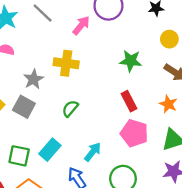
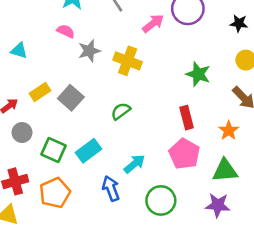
gray star: (34, 79) -> (89, 51), moved

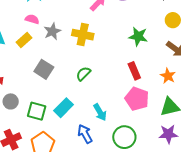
yellow rectangle: (40, 92) -> (24, 40), moved
cyan arrow: (134, 164) -> (100, 112), turned 108

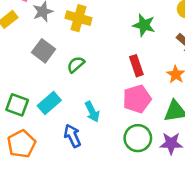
gray square: (44, 69) -> (43, 51), moved
pink pentagon: (137, 99) -> (137, 99), turned 30
green circle: (124, 137) -> (138, 138), moved

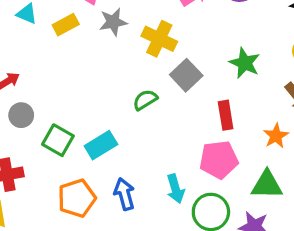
gray square: (43, 51) -> (186, 75), moved
cyan arrow: (92, 112) -> (175, 189), moved
orange pentagon: (22, 144) -> (77, 198), moved

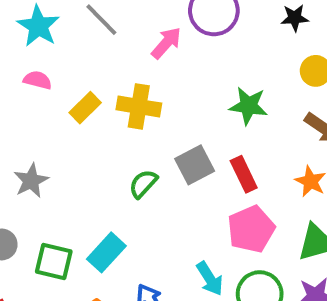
gray star: (113, 22) -> (31, 181), moved
yellow rectangle: (66, 25) -> (85, 108), moved
gray square: (186, 75) -> (195, 165), moved, turned 32

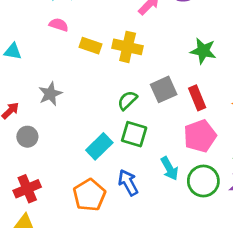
yellow rectangle: (85, 108) -> (90, 46), turned 60
green square: (54, 261) -> (134, 134), moved

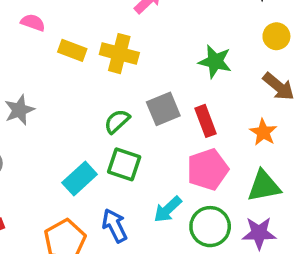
cyan arrow: (170, 168) -> (168, 209), turned 75

